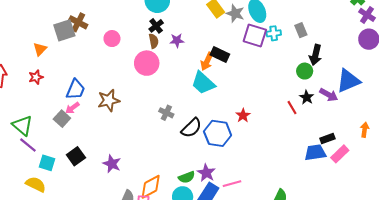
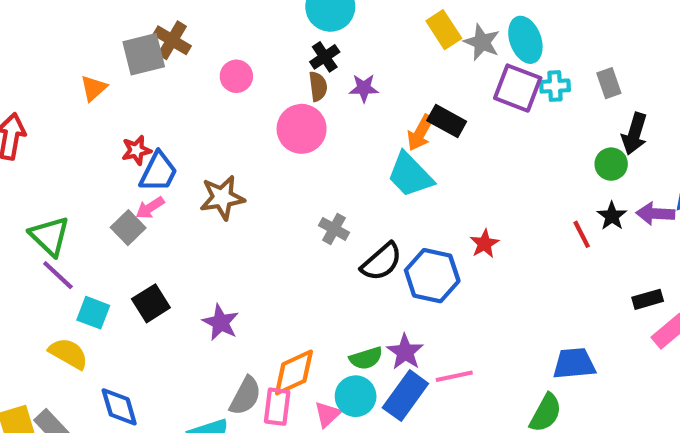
red star: (36, 77) -> (136, 150), moved
purple arrow: (329, 95) -> (655, 214), turned 150
blue trapezoid: (315, 153) -> (574, 364), moved

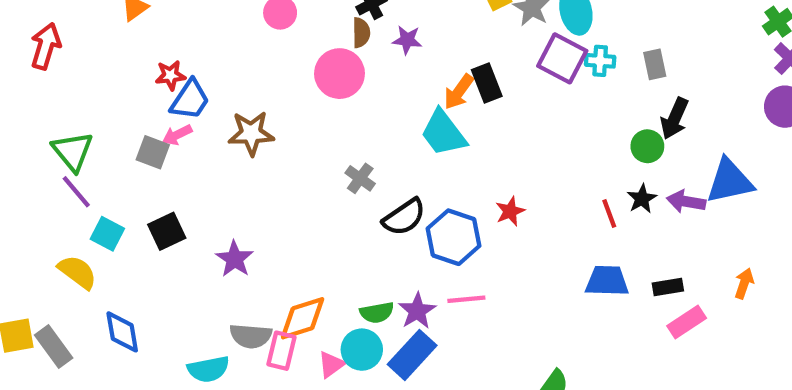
black rectangle: (447, 121) -> (487, 83), turned 33
gray square: (128, 228) -> (153, 152), turned -32
blue trapezoid: (574, 364) -> (607, 281), moved
pink line: (454, 376) -> (466, 299), moved
gray semicircle: (245, 396) -> (251, 336), turned 60

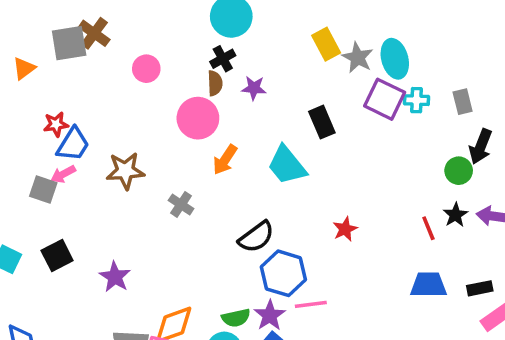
orange arrow: (459, 92) -> (225, 160), moved
gray cross: (360, 178) -> (181, 204), moved
blue hexagon: (454, 237) -> (283, 273), moved

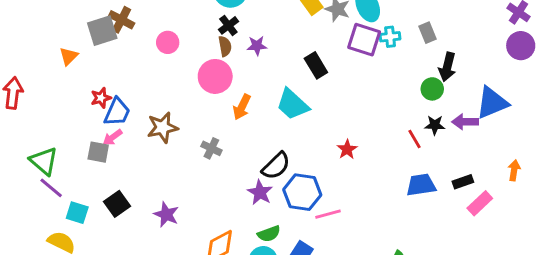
black star: (455, 215) -> (435, 125), turned -30
purple star: (270, 315) -> (260, 192), moved

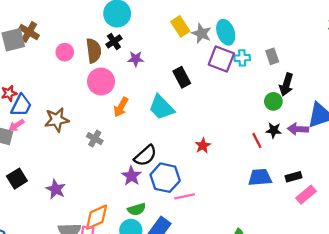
brown semicircle: (225, 46) -> (94, 51), moved, size x1.5

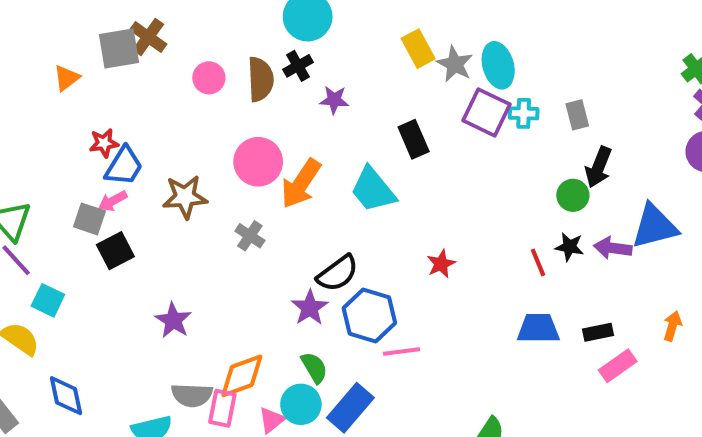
pink circle: (101, 82) -> (258, 162), moved
orange arrow: (121, 107) -> (301, 184), size x1.4
black square: (17, 179) -> (115, 251), moved
green semicircle: (137, 209) -> (314, 368), turned -108

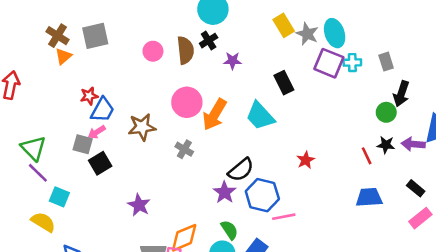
brown cross: (148, 37) -> (58, 36), moved
black rectangle: (598, 332) -> (416, 188), moved, turned 54

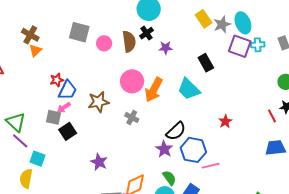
gray star: (307, 34) -> (222, 24), turned 30
gray square: (95, 36) -> (79, 32), moved, turned 30
yellow semicircle: (43, 222) -> (26, 179), turned -108

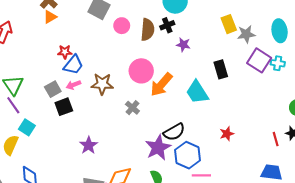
cyan ellipse: (243, 23) -> (280, 31), moved
pink arrow: (64, 108) -> (74, 85), moved
gray square: (54, 117) -> (53, 89), turned 35
purple star: (164, 149) -> (158, 148), size x1.4

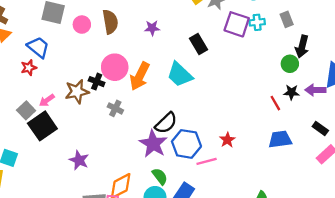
black cross: (167, 25) -> (97, 82), moved, turned -32
blue trapezoid: (73, 65) -> (38, 47), moved, turned -75
black square: (64, 107) -> (42, 126), size x1.4
red star: (227, 134) -> (227, 140), moved

